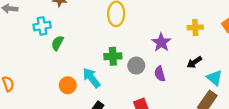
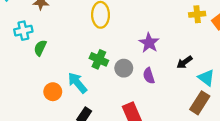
yellow cross: (195, 27) -> (197, 14), moved
green cross: (113, 56) -> (99, 59), turned 30

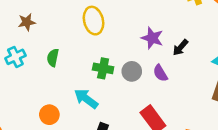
green semicircle: (40, 48) -> (53, 58), moved
black arrow: (185, 62) -> (180, 48), moved
orange circle: (53, 92) -> (49, 115), moved

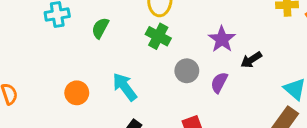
green cross: (103, 68) -> (158, 36), moved
purple semicircle: (160, 73) -> (219, 83), turned 42

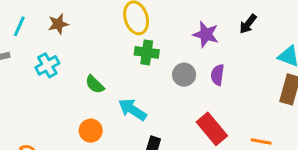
green semicircle: (100, 28) -> (95, 84), moved, turned -54
black arrow: (251, 60) -> (248, 24), moved

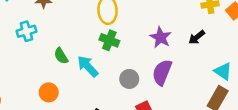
gray circle: (184, 75) -> (129, 79), moved
purple semicircle: (217, 75) -> (162, 72), size x1.5
cyan arrow: (133, 110) -> (88, 66), moved

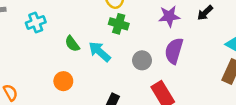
purple star: (161, 37) -> (169, 16), turned -30

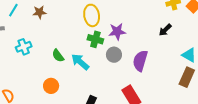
purple star: (169, 16) -> (117, 32), moved
cyan cross: (36, 22) -> (24, 47), moved
gray circle: (142, 60) -> (114, 55), moved

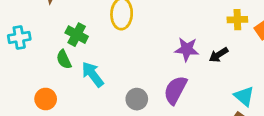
purple star: (117, 32) -> (187, 49), moved
green cross: (95, 39) -> (77, 35), moved
gray circle: (114, 55) -> (137, 99), moved

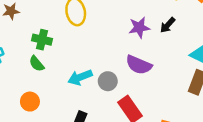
cyan arrow: (93, 74) -> (80, 77), moved, turned -60
purple semicircle: (175, 90) -> (139, 65), turned -80

